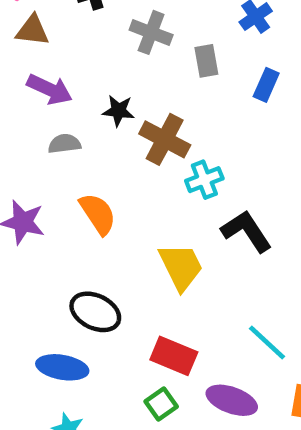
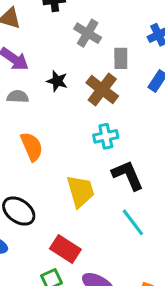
brown cross: (165, 139) -> (102, 89), moved
cyan line: (267, 342) -> (133, 222), moved

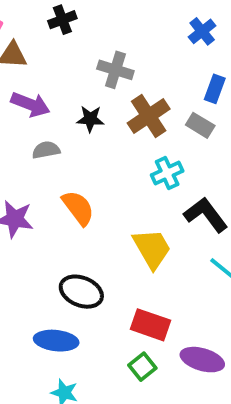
gray cross: (88, 33) -> (115, 70), moved
gray rectangle: (121, 58) -> (200, 125), moved, turned -45
brown cross: (102, 89) -> (149, 116), turned 32

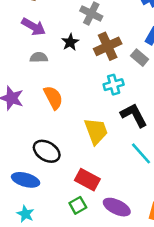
black star: (90, 119) -> (70, 42), turned 30

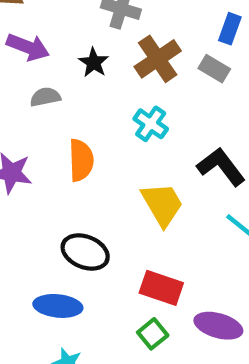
cyan cross: (114, 85) -> (151, 124), moved, turned -30
orange semicircle: (53, 98) -> (81, 160), turned 35

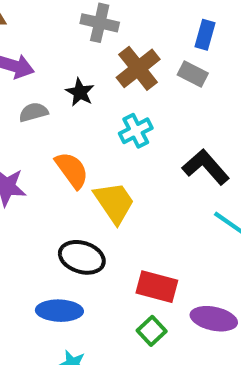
black star: (94, 63) -> (80, 92), moved
cyan cross: (151, 124) -> (136, 131), turned 32
orange semicircle: (81, 160) -> (72, 170), turned -30
yellow trapezoid: (162, 204) -> (114, 202), moved

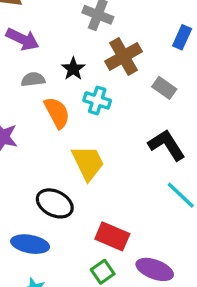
gray rectangle: (193, 74) -> (164, 88), moved
cyan cross: (136, 131) -> (97, 100), moved, turned 36
orange semicircle: (72, 170) -> (57, 113), moved

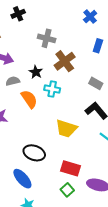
gray rectangle: (164, 88) -> (96, 83), moved
yellow trapezoid: (88, 163) -> (66, 129), moved, turned 140
blue ellipse: (30, 244) -> (22, 179), turned 45

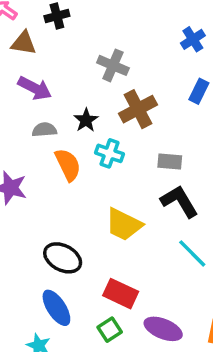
black cross: (18, 14) -> (57, 16), moved
gray rectangle: (96, 83) -> (170, 162), moved, turned -32
blue ellipse: (22, 179) -> (56, 308), moved

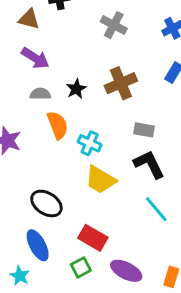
gray cross: (113, 65) -> (114, 25), moved
cyan cross: (110, 153) -> (90, 143), moved

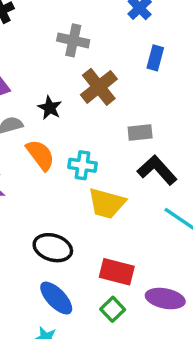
gray cross: (114, 25) -> (73, 40), moved

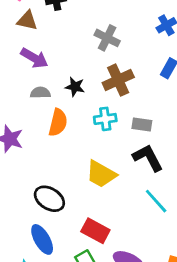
black star: (50, 108) -> (75, 87), turned -30
orange semicircle: (40, 155) -> (58, 122), turned 36
cyan cross: (82, 165) -> (105, 119), moved, turned -30

